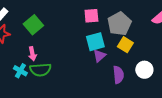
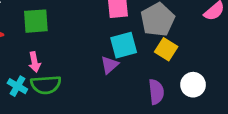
green square: (33, 25) -> (36, 21), turned 36
purple triangle: (99, 56) -> (109, 65), moved

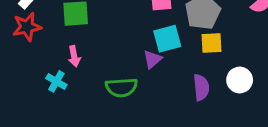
yellow square: (166, 49) -> (212, 43), turned -35
green semicircle: (46, 85) -> (121, 87), moved

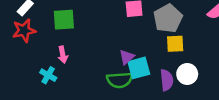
cyan square: (167, 39) -> (139, 68), moved
white circle: (240, 80) -> (187, 74), moved
green semicircle: (121, 87) -> (120, 80), moved

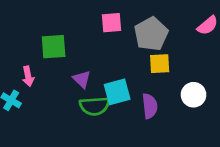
green square: (64, 20) -> (54, 47), moved
purple triangle: (127, 57) -> (82, 79), moved, turned -35
white circle: (187, 74) -> (194, 95), moved

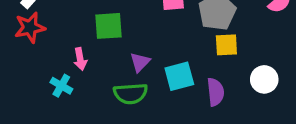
purple triangle: (82, 79) -> (140, 62), turned 30
green semicircle: (95, 106) -> (131, 94), moved

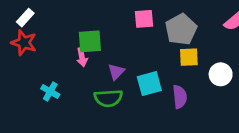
red star: (30, 27) -> (24, 43), turned 30
pink arrow: (80, 59) -> (82, 57), moved
white circle: (264, 79) -> (221, 74), moved

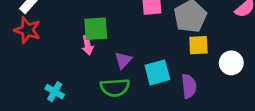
cyan cross: (50, 91) -> (55, 92), moved

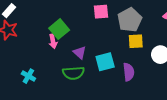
green square: (96, 29) -> (59, 29), turned -36
purple triangle: (123, 60) -> (80, 53), turned -32

